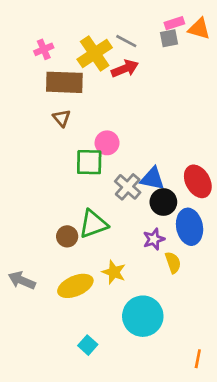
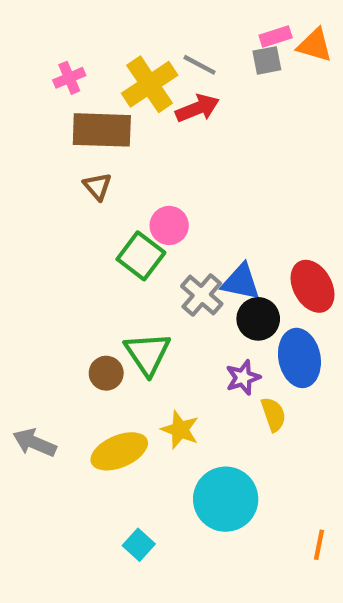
green square: (89, 162) -> (141, 256), turned 36
green triangle: (93, 224) -> (147, 354), turned -44
orange line: (198, 359) -> (319, 545), moved

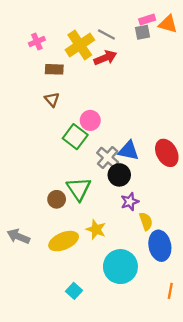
brown rectangle: (102, 130) -> (54, 69), size x0.6
black circle: (258, 319) -> (119, 175), moved
blue ellipse: (299, 358) -> (160, 246), moved

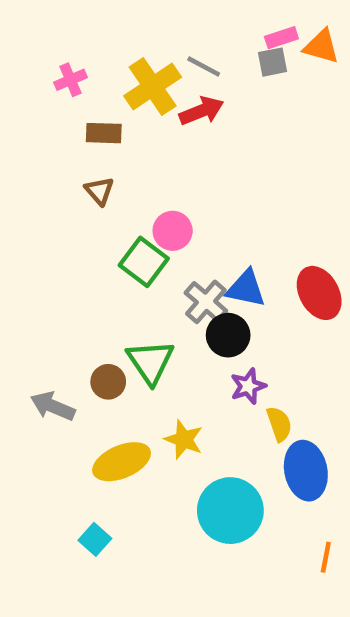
gray arrow: (18, 236) -> (53, 406), moved
cyan square: (74, 291) -> (95, 539), moved

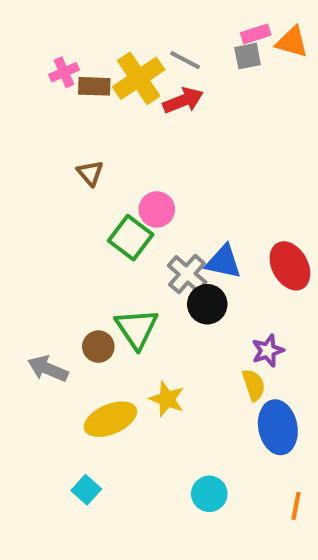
brown rectangle: (104, 133) -> (94, 86), moved
purple star: (248, 386) -> (268, 351), moved
cyan circle: (230, 511) -> (209, 494), moved, size x0.6

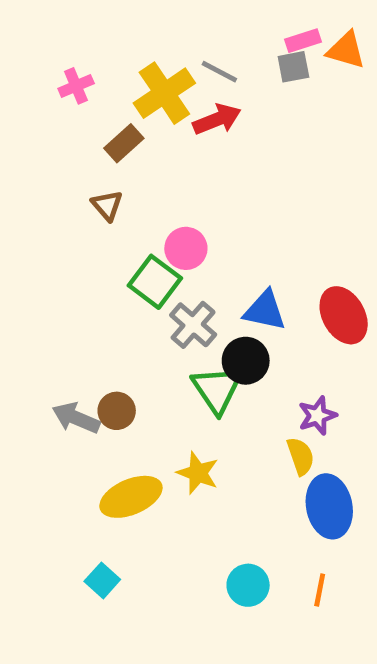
brown rectangle: (94, 86) -> (124, 143), moved, turned -44
gray cross: (187, 274) -> (193, 325), moved
green triangle: (137, 328) -> (217, 389), moved
gray arrow: (48, 369) -> (76, 418), moved
orange line: (296, 506) -> (320, 590), moved

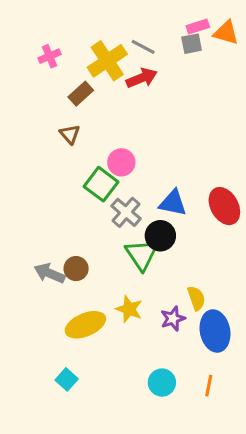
purple star: (317, 416) -> (173, 319), moved

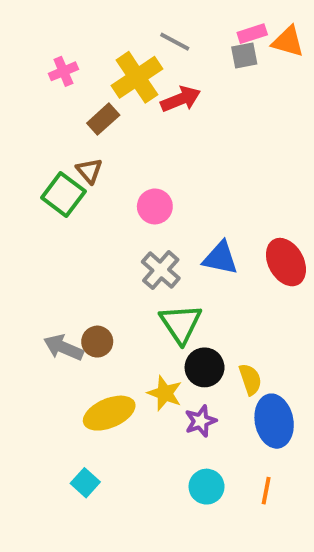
gray line: (143, 47) -> (175, 42), moved
green square: (101, 184) -> (63, 195), moved
black circle: (160, 236) -> (205, 367), moved
purple star: (173, 319) -> (201, 421), moved

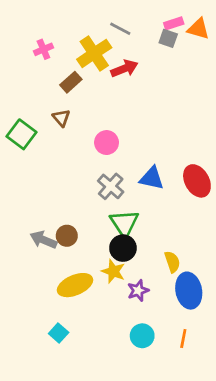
gray square: (244, 55) -> (168, 38), turned 30
green square: (63, 195) -> (22, 134), moved
black circle: (205, 367) -> (123, 248), moved

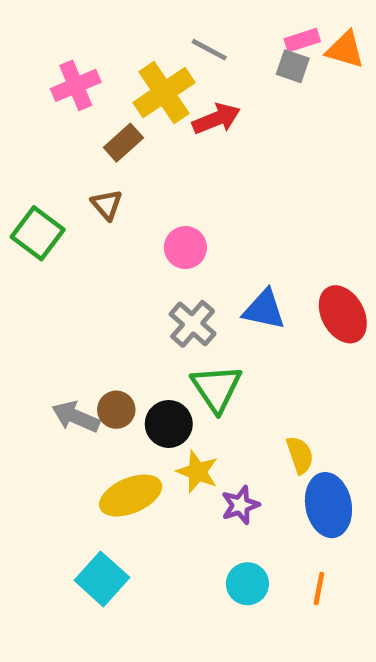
pink cross: (43, 49) -> (76, 85), size x1.4
black circle: (123, 248) -> (169, 424), moved
cyan square: (59, 333) -> (102, 579), size x1.5

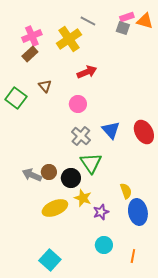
red arrow: (216, 119) -> (87, 72), moved
brown rectangle: (123, 143) -> (30, 54), moved
blue triangle: (264, 310) -> (111, 130), turned 36
cyan square: (102, 579) -> (50, 260), moved
orange line: (319, 588) -> (133, 256), moved

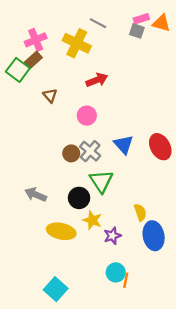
yellow cross: (69, 39) -> (77, 43), turned -30
green square: (16, 98) -> (18, 70), moved
brown circle: (49, 172) -> (71, 153), moved
yellow ellipse: (55, 208) -> (61, 231), turned 35
orange line: (133, 256) -> (126, 280), moved

